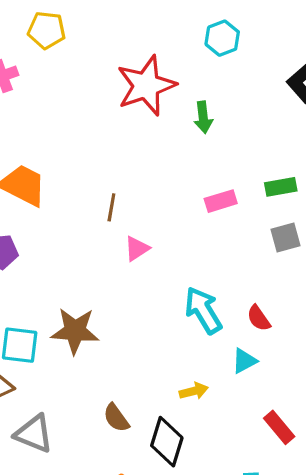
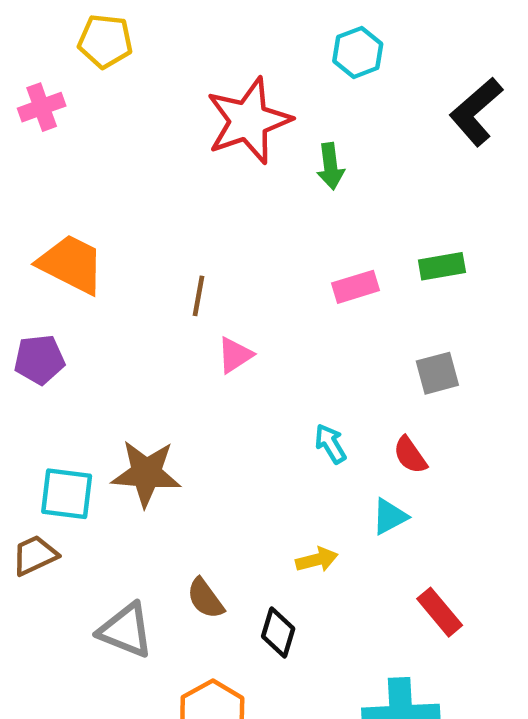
gray square: (286, 238) -> (437, 373), moved
cyan arrow: (203, 310) -> (330, 444), size x0.6
gray triangle: (34, 434) -> (126, 630), moved
black diamond: (167, 442) -> (278, 633), size x0.7

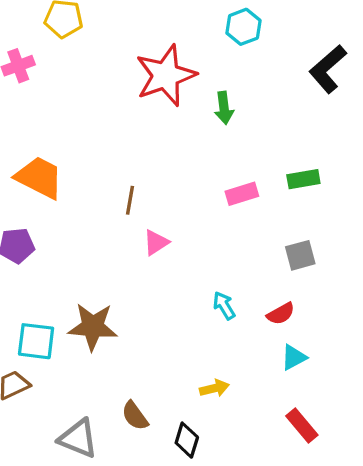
red semicircle: (410, 455) -> (281, 314), turned -84
cyan triangle: (390, 517) -> (294, 357), moved

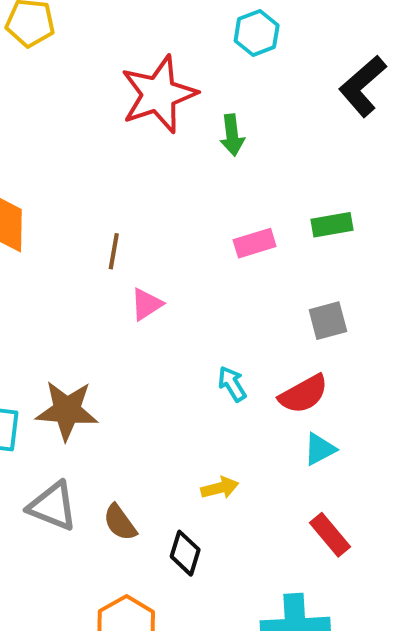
red semicircle: (281, 314) -> (303, 394), size x1.4
gray triangle: (78, 438) -> (53, 506), moved

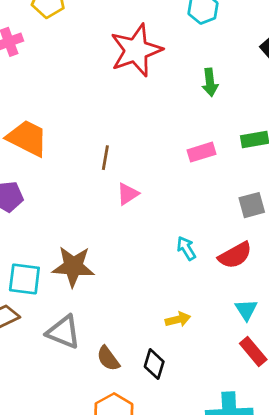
green arrow: (232, 135) -> (210, 82), moved
cyan triangle: (320, 449) -> (246, 310), moved, turned -35
brown semicircle: (120, 522) -> (108, 358), moved

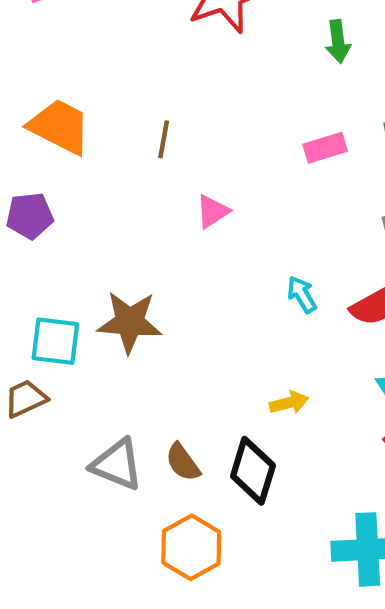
brown line: (105, 158) -> (164, 139), moved
gray triangle: (63, 332) -> (117, 464), moved
black diamond: (154, 364) -> (253, 471), size x1.4

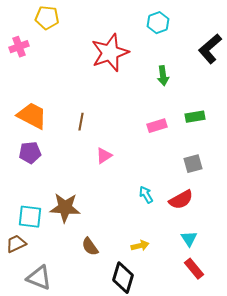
purple pentagon: (30, 216) -> (30, 153), moved
brown semicircle: (183, 462) -> (90, 247), moved
gray triangle: (117, 464) -> (39, 278), moved

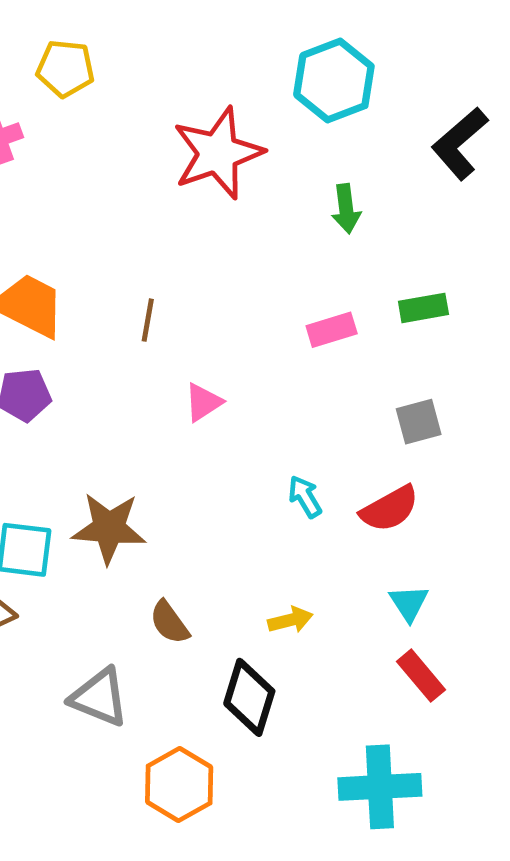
cyan hexagon: (158, 23) -> (334, 81), size x1.5
gray triangle: (39, 278) -> (99, 697), moved

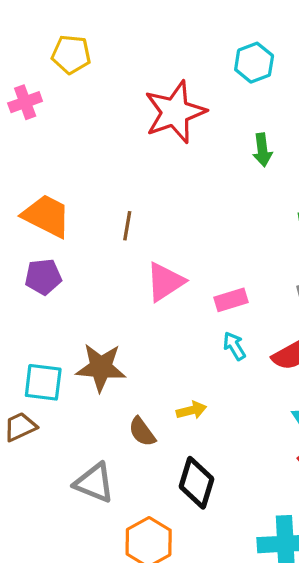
cyan hexagon: (334, 81) -> (254, 63), size x0.7
pink rectangle: (332, 330) -> (231, 300), moved
pink triangle: (203, 402) -> (165, 282), size x1.5
yellow arrow: (290, 620) -> (191, 410), moved

